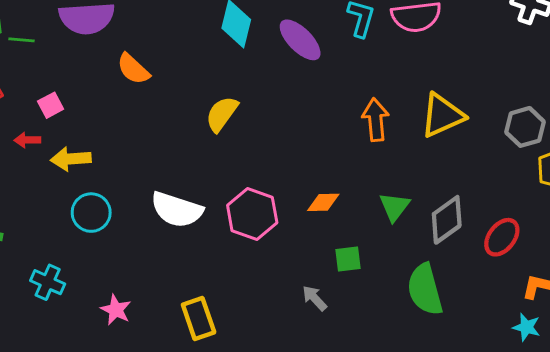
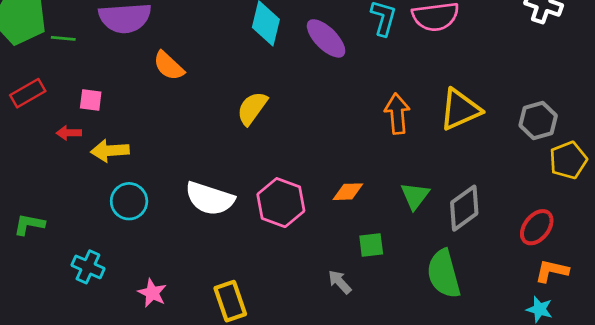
pink square: (51, 105) -> (91, 100), turned 35
red ellipse: (502, 237) -> (537, 227), moved

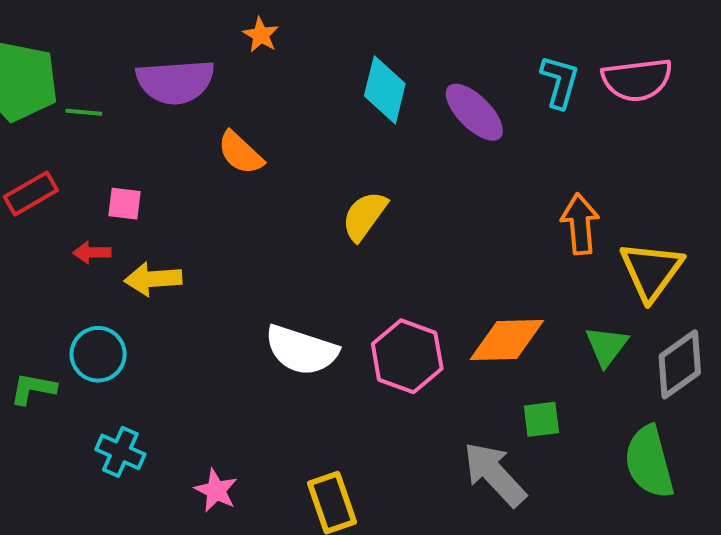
yellow triangle: (460, 110) -> (651, 271), moved, turned -30
orange diamond: (348, 192) -> (507, 340), size x1.6
cyan circle: (129, 201) -> (98, 354), moved
gray arrow: (340, 282) -> (495, 474), size x1.8

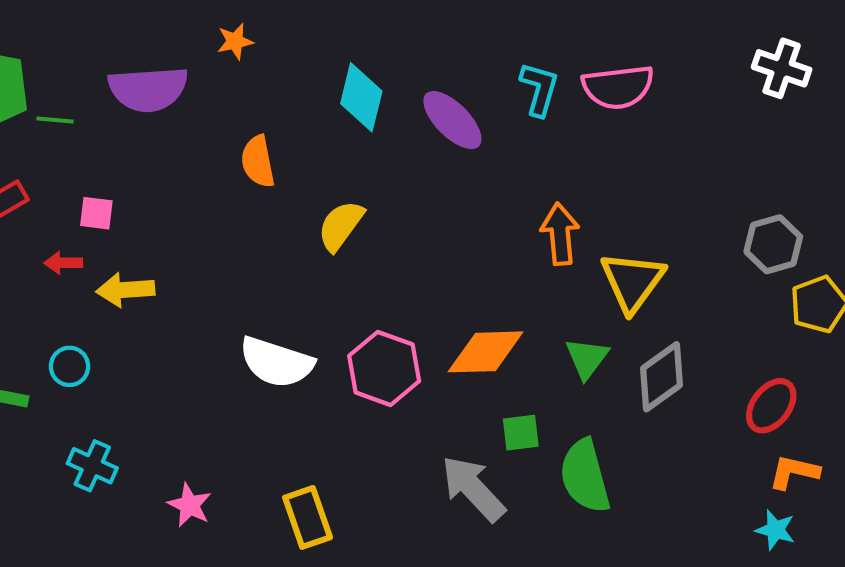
orange star: (261, 35) -> (235, 41), turned 30
orange semicircle: (240, 153) -> (258, 161), moved, turned 36
cyan circle: (98, 354) -> (69, 366), size x0.7
green semicircle: (649, 462) -> (585, 476), moved

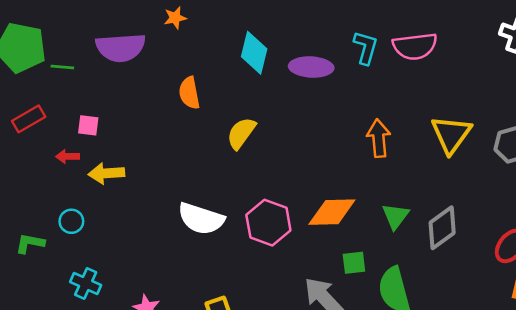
purple ellipse: (452, 120) -> (311, 67), turned -42
yellow triangle: (633, 282) -> (451, 134), moved

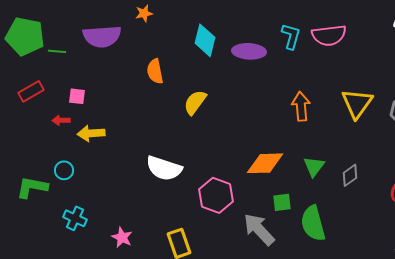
pink hexagon: (268, 223) -> (216, 195), moved
gray diamond: (442, 228) -> (350, 175), size x0.7
green L-shape: (30, 243) -> (32, 187), size x1.4

